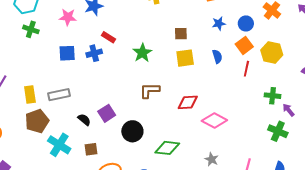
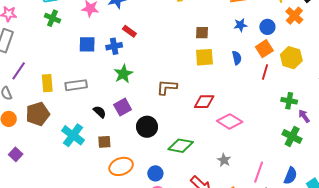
green star: (142, 53) -> (123, 74), moved
brown pentagon: (37, 121) -> (38, 114), moved

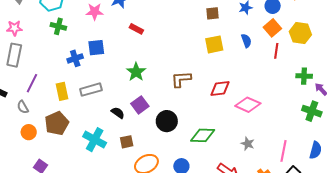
brown square: (202, 33) -> (213, 13), moved
blue cross: (114, 46) -> (75, 58), moved

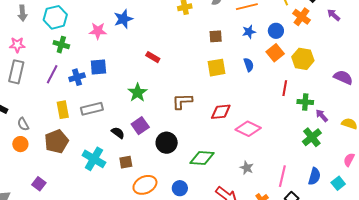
red rectangle: (136, 29) -> (153, 57), moved
red line: (276, 51) -> (285, 88), moved
purple line: (32, 83) -> (52, 74), moved
green cross: (312, 111) -> (312, 137), turned 30
orange circle: (29, 132) -> (20, 144), moved

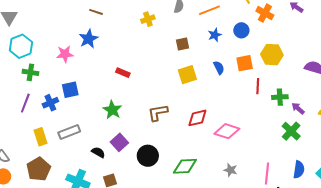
orange square: (275, 53) -> (245, 63), moved, turned 36

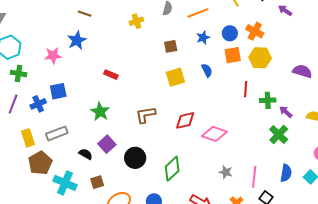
orange cross: (265, 13) -> (255, 31), moved
orange square: (245, 63) -> (233, 55), moved
green diamond: (185, 166) -> (172, 169), turned -40
brown pentagon: (39, 169) -> (40, 163), moved
gray star: (231, 170) -> (226, 172), moved

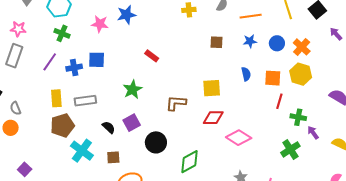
orange square: (233, 55) -> (273, 78), moved
yellow square: (175, 77) -> (212, 88), moved
green cross: (279, 134) -> (290, 149), moved

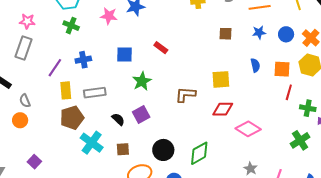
blue square: (97, 60) -> (125, 54), moved
purple line: (50, 62) -> (55, 68), moved
black circle: (156, 142) -> (163, 150), moved

